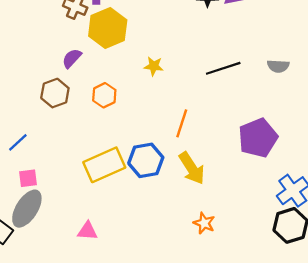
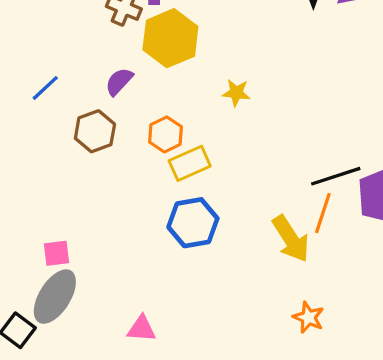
black line: (223, 68) -> (336, 176), moved
orange line: (182, 123) -> (323, 213), moved
blue line: (18, 142) -> (45, 88), moved
blue hexagon: (146, 160) -> (193, 223), moved
yellow rectangle: (104, 165) -> (190, 163), moved, size x0.7

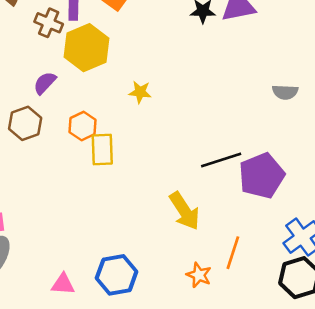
yellow rectangle: (190, 163) -> (102, 150), turned -68
orange line: (323, 213) -> (233, 253), moved
blue hexagon: (193, 223) -> (117, 275), moved

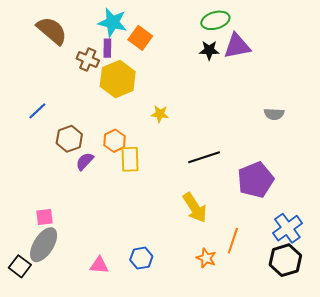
purple semicircle: (45, 83) -> (85, 161), moved
black line: (221, 160) -> (204, 157), moved
blue hexagon: (117, 275) -> (141, 258), size x0.7

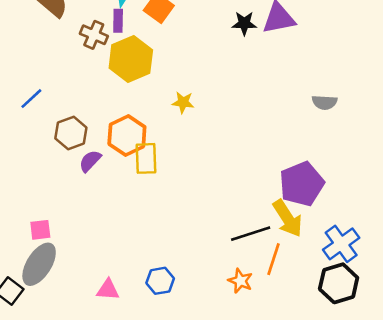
orange hexagon: (115, 141) -> (127, 135), size x1.4
black line: (204, 157) -> (251, 234), moved
yellow arrow: (195, 208) -> (288, 218), moved

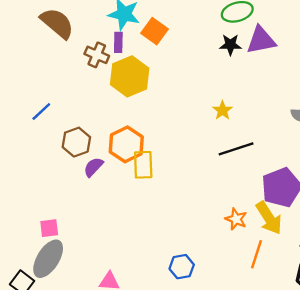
yellow star: (183, 102) -> (222, 110), moved, turned 30
black line: (251, 234) -> (236, 149), moved
blue hexagon: (160, 281) -> (182, 267), moved
orange star: (240, 281) -> (236, 219), moved

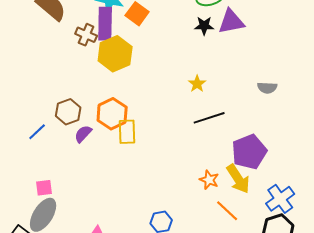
purple rectangle: (118, 42) -> (105, 24), size x1.8
blue line: (41, 111) -> (37, 132), moved
orange line: (256, 254) -> (227, 211), turned -65

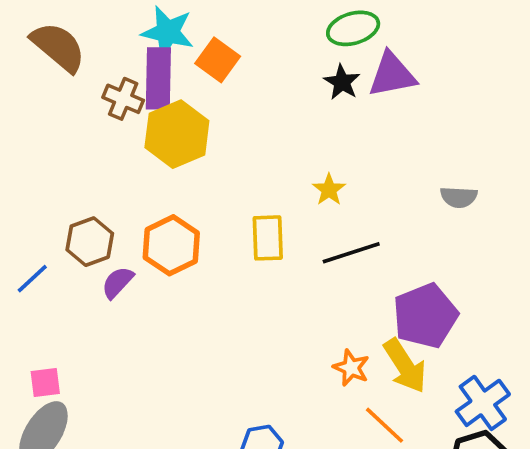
black star: (204, 26) -> (342, 82), turned 30
yellow rectangle: (127, 132) -> (268, 238), moved

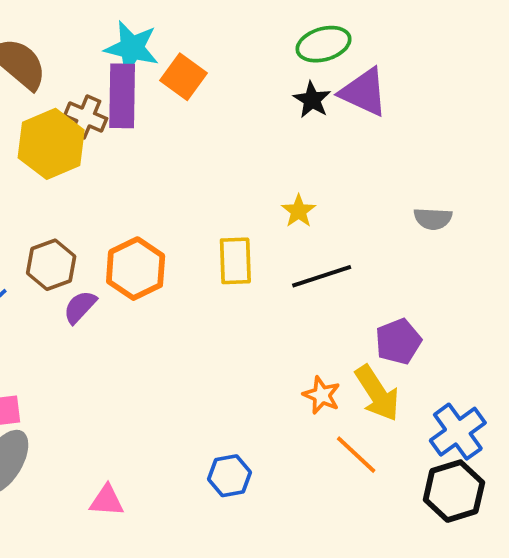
purple triangle: (392, 75) -> (364, 92), turned 36
yellow hexagon: (177, 134) -> (51, 144), moved
purple pentagon: (425, 316) -> (398, 341), size x0.7

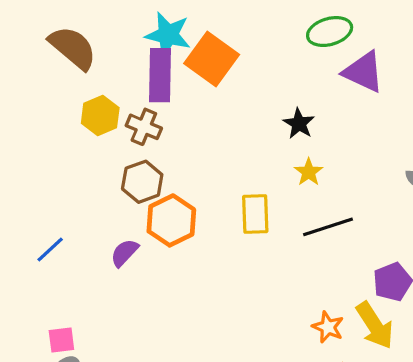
orange square: (183, 77) -> (212, 59), size x1.4
black star: (312, 100) -> (299, 124), moved
brown cross: (86, 117) -> (144, 127), moved
yellow hexagon: (51, 144) -> (100, 115), size x0.7
brown hexagon: (51, 265) -> (142, 182), moved

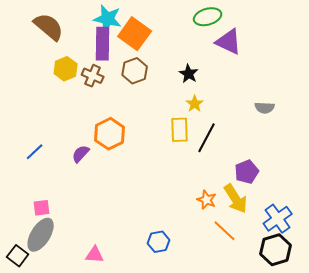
brown hexagon: (142, 182) -> (135, 71), moved
yellow rectangle: (255, 214) -> (180, 130), moved
black line: (328, 227) -> (207, 138), turned -44

